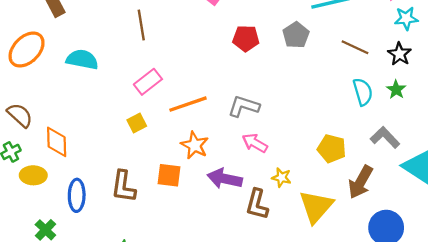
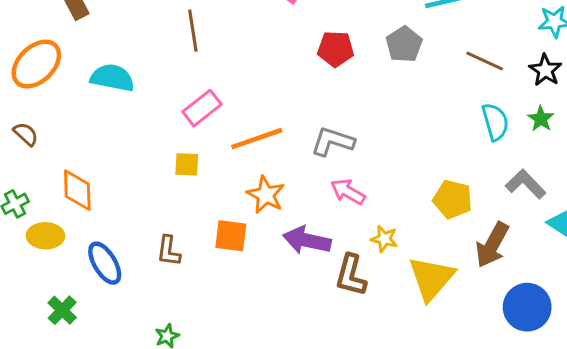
brown semicircle: (20, 115) -> (26, 134), moved, size x0.7
yellow square: (137, 123) -> (187, 164), turned 30
brown L-shape: (123, 186) -> (169, 251), size x0.7
blue ellipse: (77, 195) -> (105, 263), turned -32

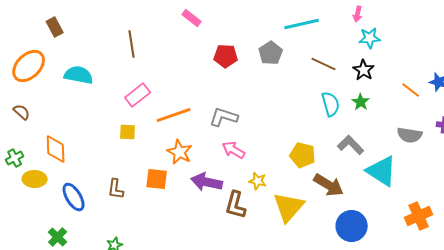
brown arrow: (492, 245) -> (329, 185), turned -88
green cross: (62, 310) -> (58, 237), moved

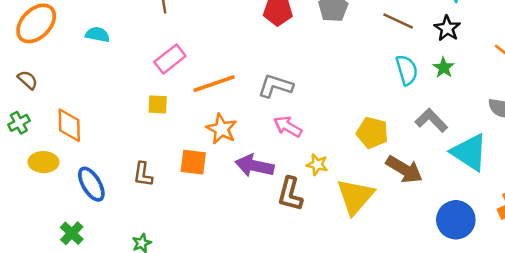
cyan semicircle: (79, 75) -> (97, 34), size x0.7
green cross: (15, 158) -> (19, 123), moved
blue circle: (352, 226) -> (456, 220), moved

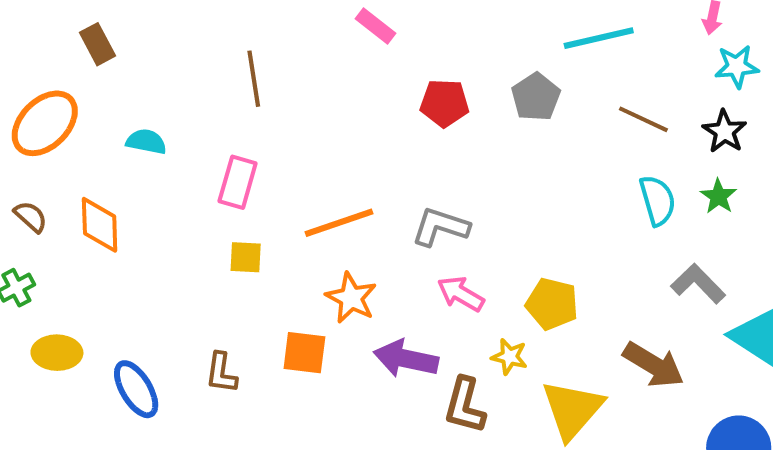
pink rectangle: (170, 59) -> (238, 182), moved, turned -36
orange diamond: (69, 125) -> (100, 225), moved
yellow pentagon: (372, 133) -> (552, 304), moved

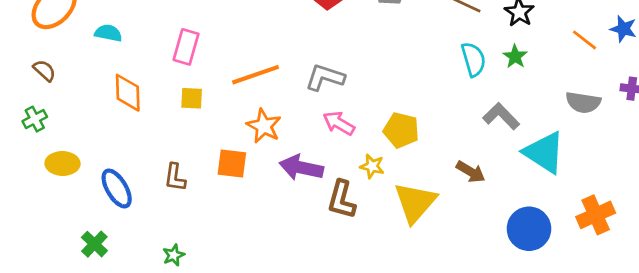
cyan semicircle: (146, 142) -> (108, 33), moved
orange diamond: (100, 225) -> (128, 93), moved
brown arrow: (653, 365) -> (471, 172), size x0.7

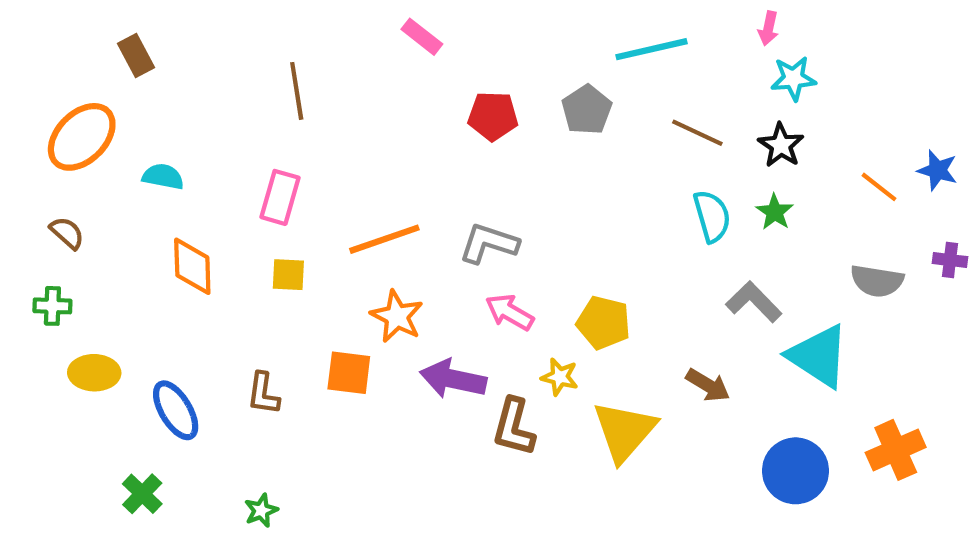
green cross: (35, 119) -> (52, 306), turned 30

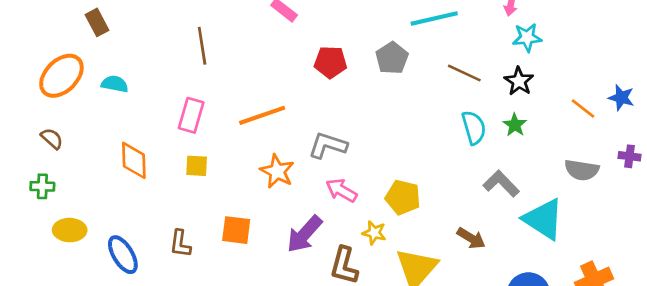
cyan semicircle: (163, 177) -> (115, 84), moved
orange line: (384, 239) -> (262, 115), moved
orange star: (397, 316) -> (277, 171), moved
purple arrow: (453, 379) -> (305, 234), turned -60

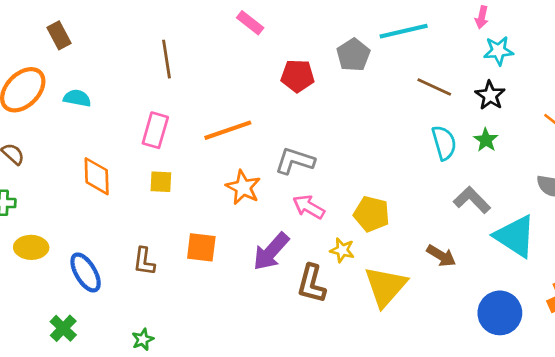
gray pentagon: (392, 58) -> (353, 55), moved

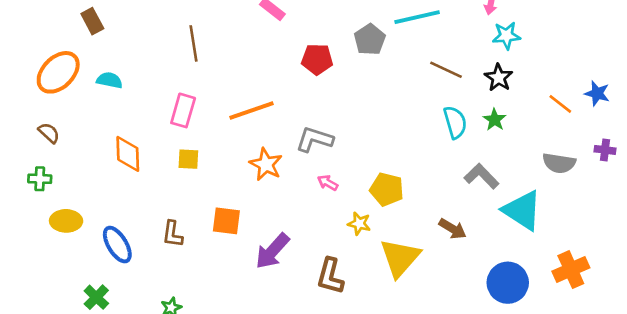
pink arrow: (309, 207) -> (328, 183), size x0.7
purple arrow: (271, 252) -> (272, 251), moved
brown L-shape: (312, 284) -> (330, 276), moved

